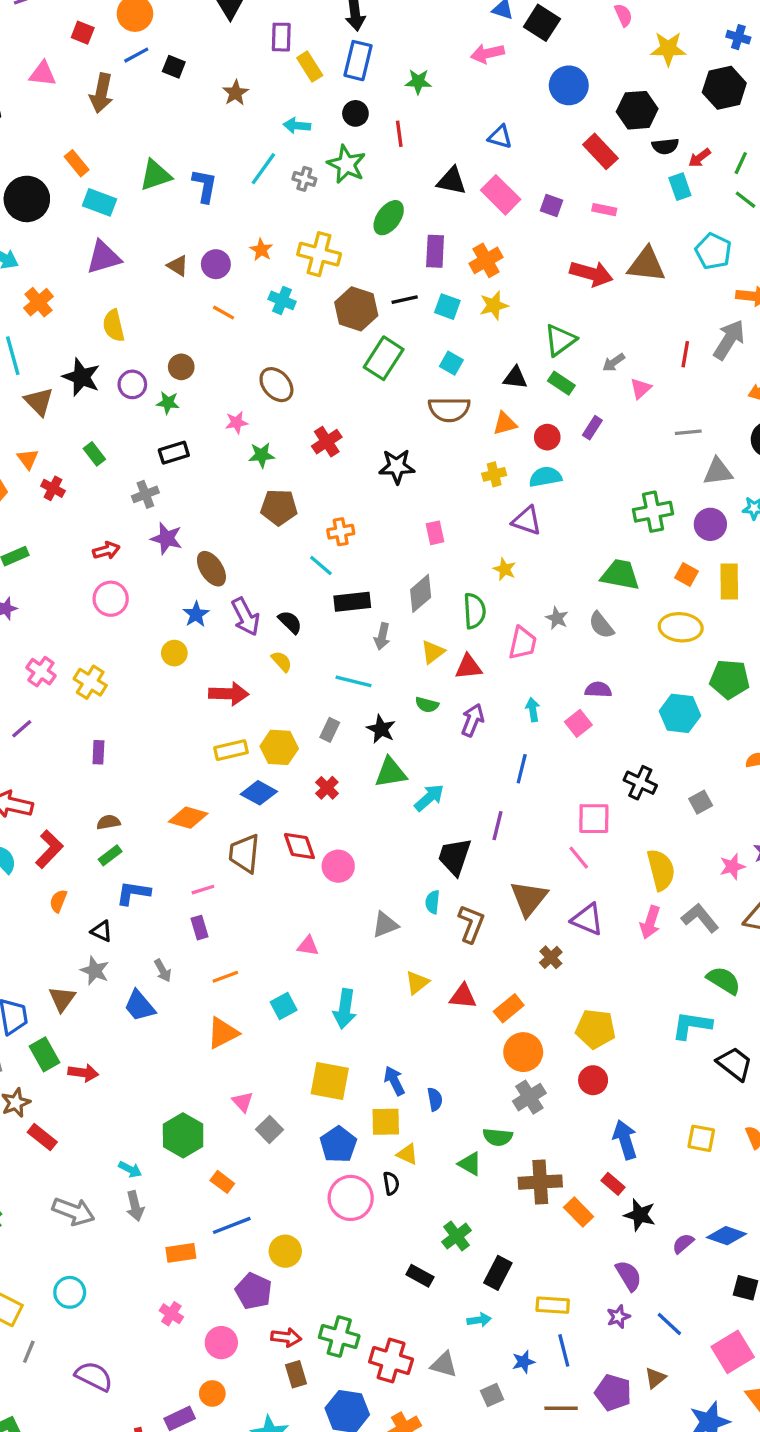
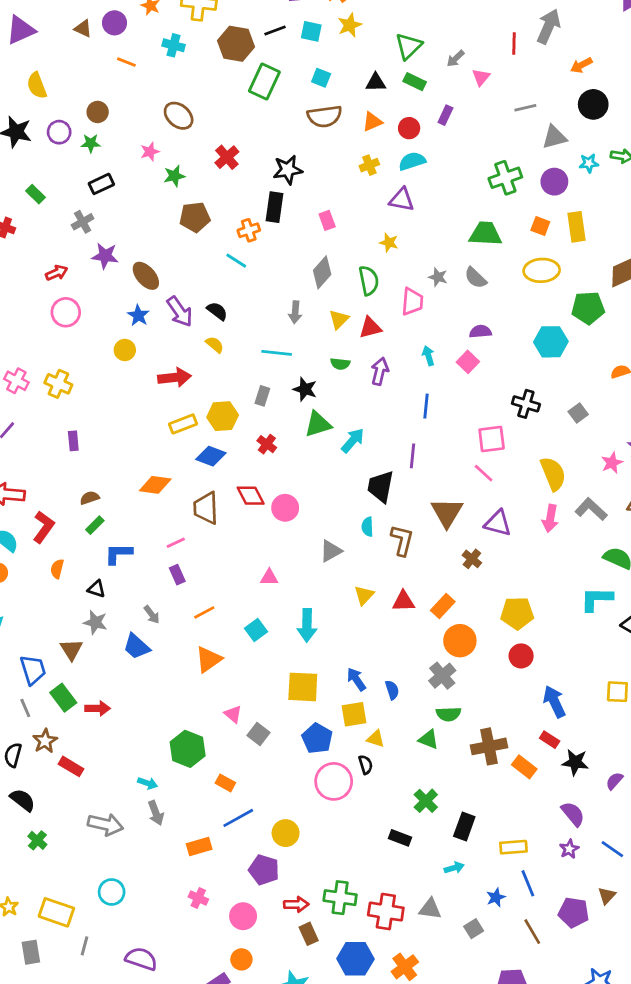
black rectangle: (352, 602) -> (274, 207), moved, turned -68
gray cross: (529, 1097) -> (442, 676), moved
brown line: (561, 1408) -> (532, 932), turned 68

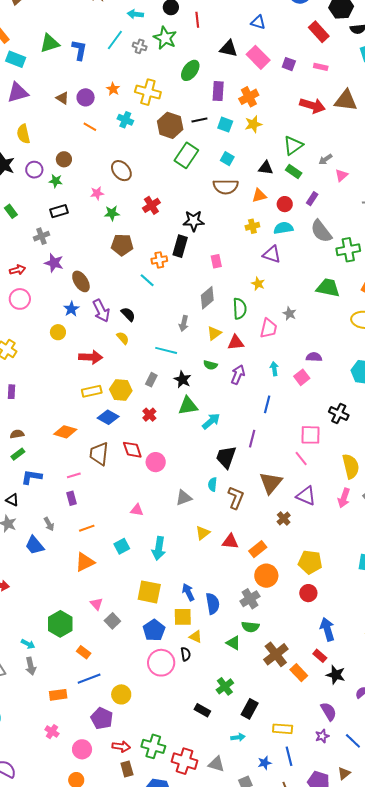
gray semicircle: (476, 278) -> (321, 231), moved, size x1.4
blue semicircle: (392, 690) -> (213, 604), size x1.5
brown cross: (489, 746) -> (276, 654), turned -35

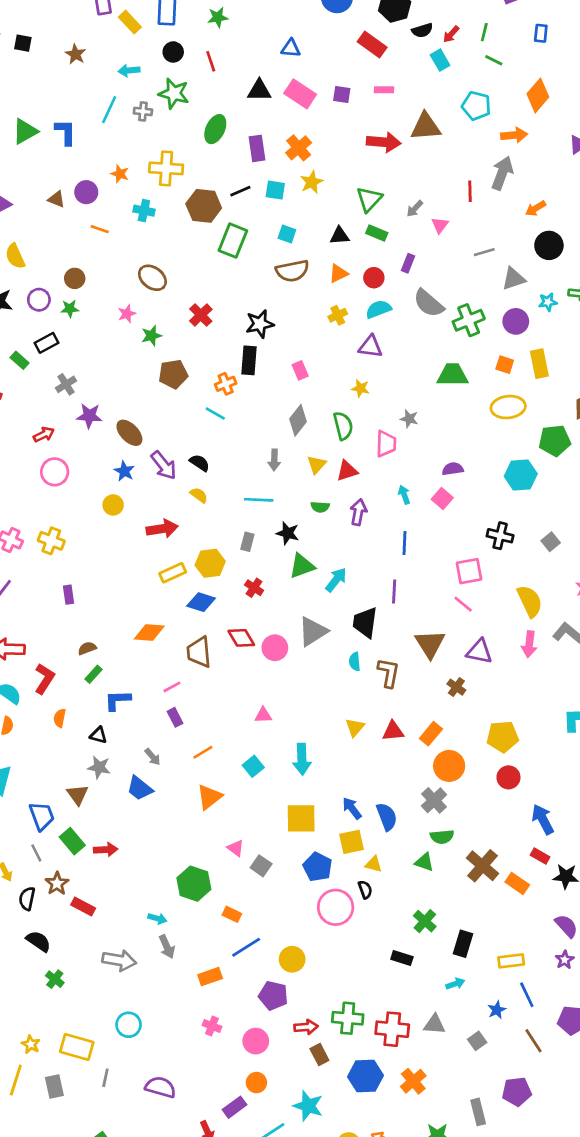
black rectangle: (59, 211) -> (47, 343), moved
gray triangle: (184, 498) -> (313, 631), moved, size x1.4

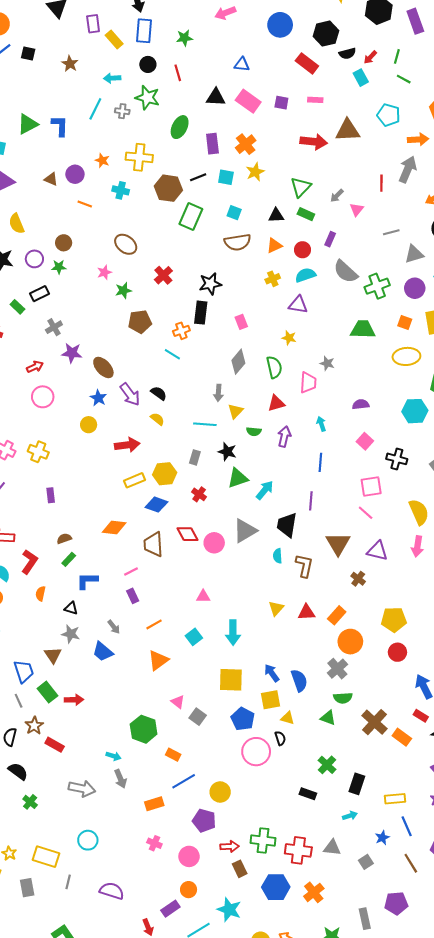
yellow triangle: (317, 465) -> (235, 411), moved
pink square: (442, 499) -> (365, 441), moved

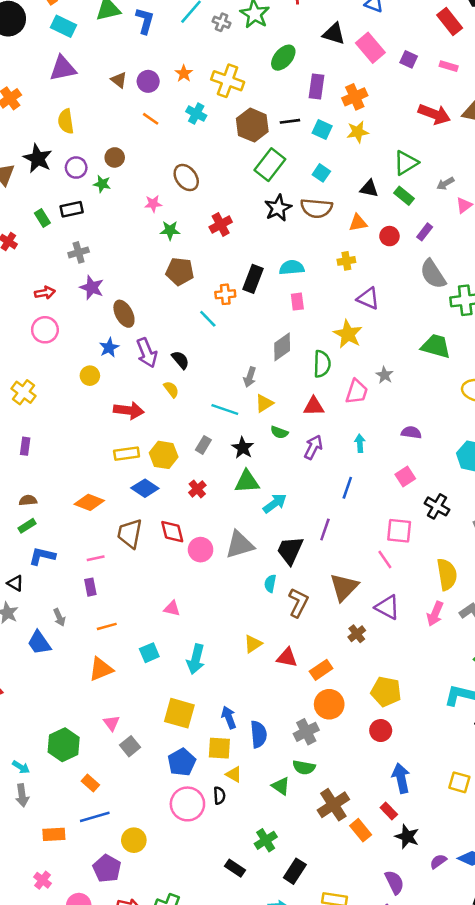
cyan semicircle: (305, 275) -> (292, 268), moved
black star: (210, 284) -> (278, 208), moved, turned -30
yellow star: (289, 338) -> (348, 334), size x1.6

